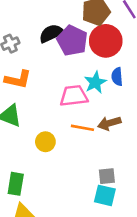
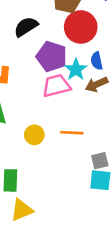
purple pentagon: (72, 41) -> (52, 56), moved
brown arrow: (109, 123) -> (97, 84), moved
orange line: (82, 128) -> (72, 133), moved

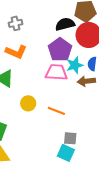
black semicircle: (26, 27) -> (65, 24), moved

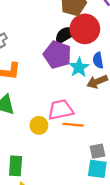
black semicircle: (65, 24) -> (66, 35), moved
pink trapezoid: (56, 72) -> (61, 110), moved

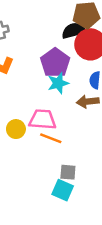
black semicircle: (66, 35) -> (74, 31), moved
cyan star: (79, 67) -> (58, 83), moved

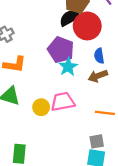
yellow circle: (16, 129) -> (41, 107), moved
orange line: (51, 138) -> (105, 113), moved

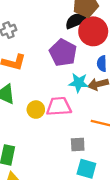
cyan star: (68, 67) -> (79, 83), moved, turned 30
gray square: (97, 141) -> (78, 145), moved

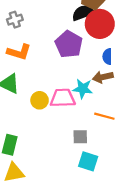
cyan star: (79, 83) -> (83, 89), moved

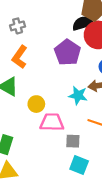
orange L-shape: (19, 52) -> (20, 57), turned 105
pink trapezoid: (63, 98) -> (52, 122), moved

